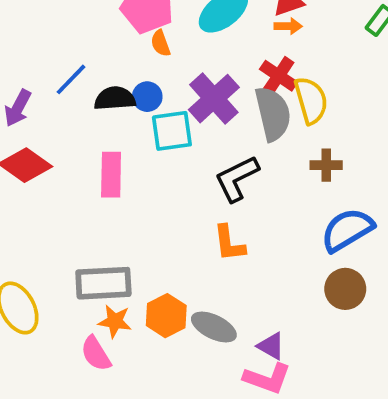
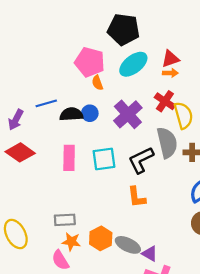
blue line: (71, 79) -> (46, 103), turned 30
gray semicircle: (273, 114) -> (167, 143), moved
cyan square: (172, 131) -> (104, 159), moved
gray rectangle: (103, 283) -> (65, 220), size x0.7
purple triangle: (271, 346) -> (150, 254), moved

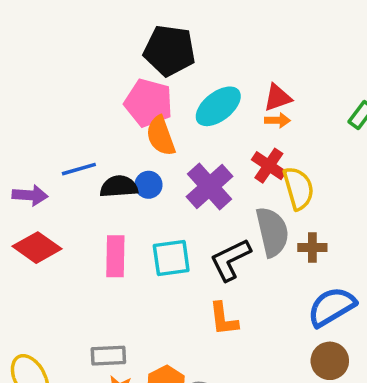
black pentagon: (124, 29) -> (169, 51), moved
orange semicircle: (97, 83) -> (161, 136), size x1.6
purple arrow: (16, 120) -> (30, 195), turned -114

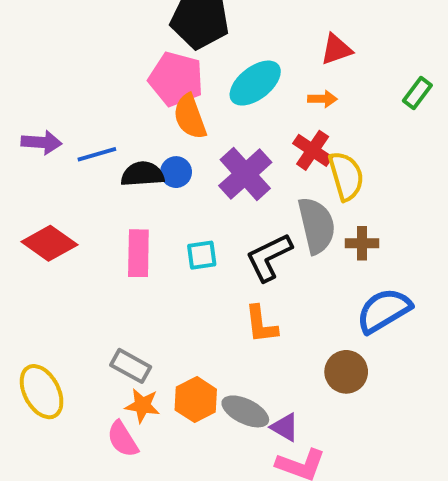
red triangle: (278, 98) -> (336, 49), moved
purple arrow: (30, 195) -> (42, 142), moved
cyan square: (171, 258) -> (202, 255), size x0.7
gray rectangle: (108, 356) -> (131, 366), turned 32
brown circle: (330, 361) -> (346, 372), moved

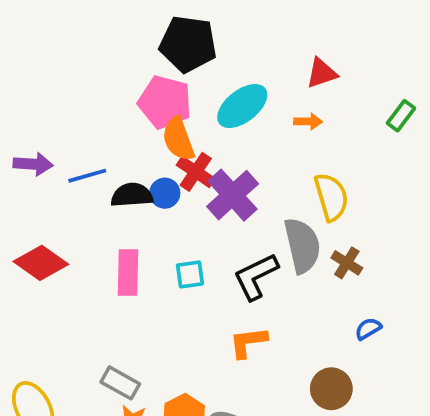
red cross: (313, 150) -> (196, 172), moved
brown cross: (362, 243) -> (347, 263), turned 32
blue semicircle: (384, 311) -> (368, 329), size x0.5
orange L-shape: (261, 324) -> (248, 342), turned 90

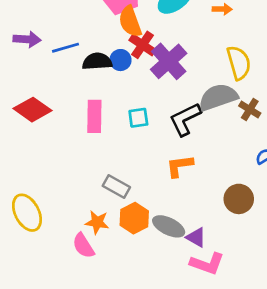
gray semicircle: (302, 245) -> (218, 97), turned -96
gray rectangle: (120, 383) -> (116, 187), moved

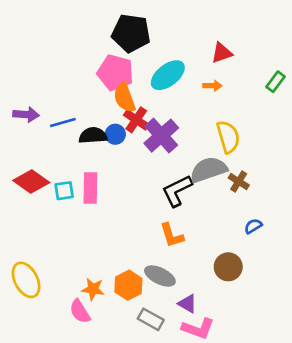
cyan square: (138, 118) -> (64, 191), moved
orange L-shape: (180, 166) -> (172, 235), turned -100
gray rectangle: (116, 187) -> (151, 319), moved
gray ellipse: (169, 226) -> (160, 276), moved

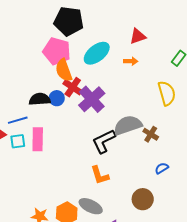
blue line: (63, 122) -> (18, 120), moved
yellow semicircle: (228, 137) -> (167, 93), moved

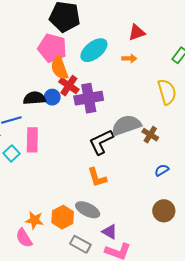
purple cross: (92, 99) -> (89, 98), turned 32
cyan square: (18, 141) -> (11, 153), moved, turned -35
brown circle: (143, 199) -> (164, 211), moved

